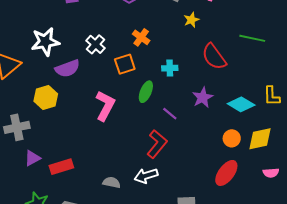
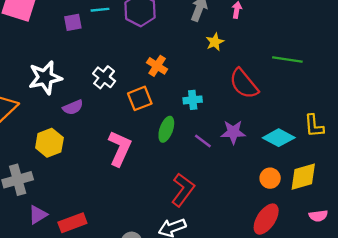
purple semicircle: (67, 68) -> (73, 107), size x0.7
purple star: (203, 97) -> (233, 132), turned 30
purple line: (170, 114) -> (203, 141), moved

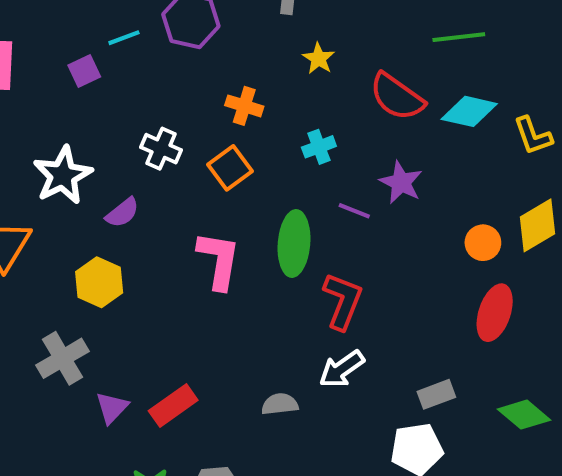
yellow star: (215, 42) -> (319, 59), moved
green ellipse: (166, 129) -> (294, 243), moved, size x1.4
purple star: (233, 132) -> (401, 182), turned -30
cyan diamond: (279, 138) -> (469, 111), moved

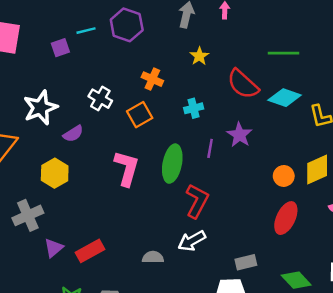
purple line: (354, 211) -> (210, 148), turned 72

